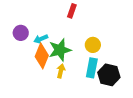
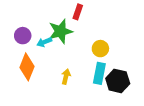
green star: (60, 50) -> (60, 31), moved
orange diamond: (42, 56) -> (27, 67), moved

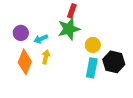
green star: (60, 31) -> (69, 29), moved
yellow arrow: (66, 77) -> (46, 57), moved
black hexagon: (118, 81) -> (114, 62), moved

